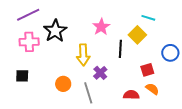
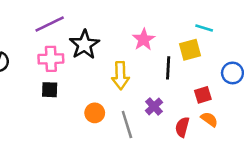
yellow square: (137, 35) -> (190, 50), turned 30
purple cross: (100, 73) -> (154, 106), moved
black square: (22, 76) -> (50, 90), moved
red semicircle: (131, 95) -> (182, 127), turned -77

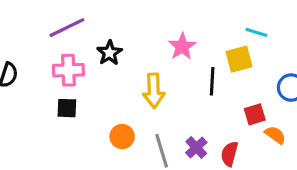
black star: (84, 45) -> (109, 53), size x0.7
purple cross: (154, 106) -> (196, 148), moved
orange semicircle: (209, 119) -> (275, 135), moved

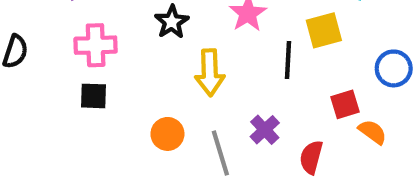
black star: (109, 53) -> (172, 22), moved
purple cross: (196, 148) -> (265, 130), moved

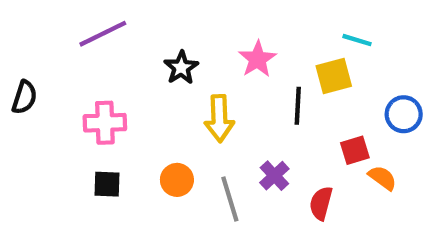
pink cross: (96, 45) -> (105, 123), moved
black square: (93, 96) -> (107, 184), moved

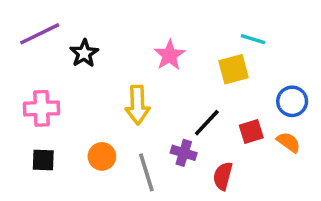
black star: (181, 68) -> (84, 53), moved
black line: (298, 106) -> (207, 123), moved, turned 40
purple cross: (274, 176) -> (184, 153), turned -30
orange semicircle: (382, 178) -> (289, 142), moved

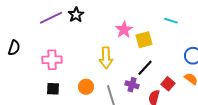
black star: (84, 53) -> (76, 15), moved
yellow square: (233, 69) -> (144, 40), moved
red square: (251, 132) -> (168, 84), moved, turned -32

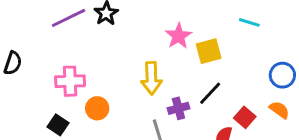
purple cross: (132, 85) -> (178, 108), moved, turned -32
orange circle: (86, 87) -> (97, 108), moved
black square: (53, 89) -> (58, 125), moved, turned 32

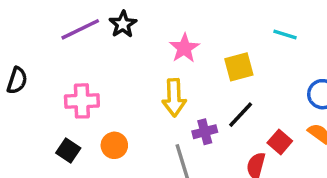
pink star: (178, 36) -> (184, 48), moved
orange circle: (97, 108) -> (114, 145), moved

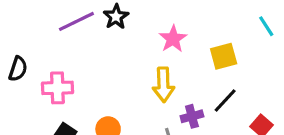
cyan line: (285, 34) -> (266, 26), turned 40
pink cross: (82, 101) -> (57, 88), moved

